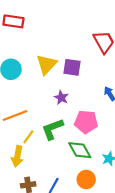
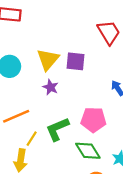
purple star: (61, 98) -> (50, 87), moved

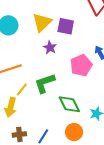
purple star: (50, 87) -> (50, 48), moved
pink pentagon: (93, 120) -> (81, 65), moved, turned -30

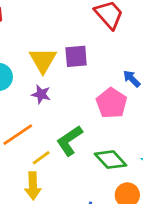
purple star: (50, 48) -> (41, 94), moved
yellow line: (22, 89) -> (41, 158), turned 32

